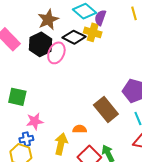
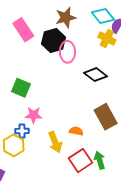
black diamond: (74, 37) -> (96, 75), moved
pink ellipse: (56, 53) -> (67, 52), turned -35
yellow arrow: (61, 144) -> (55, 142), turned 135

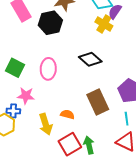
pink ellipse: (67, 52) -> (48, 69), moved

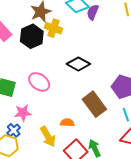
yellow cross: (104, 24) -> (53, 28), moved
pink ellipse: (48, 69) -> (39, 82), turned -45
blue cross: (13, 111) -> (14, 130), turned -32

